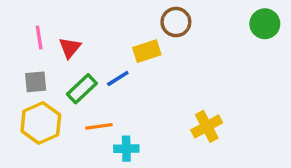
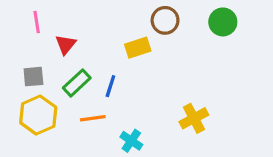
green circle: (265, 24) -> (223, 22), moved
pink line: (39, 37) -> (37, 22), moved
blue line: (118, 78) -> (110, 86), moved, turned -40
cyan cross: (126, 149) -> (131, 141), moved, turned 35

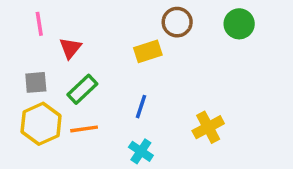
blue line: (110, 86) -> (141, 107), moved
orange line: (93, 118) -> (84, 129), moved

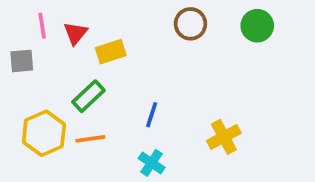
red triangle: (70, 48) -> (76, 33), moved
yellow rectangle: (148, 51) -> (111, 52), moved
gray square: (36, 82) -> (22, 61), moved

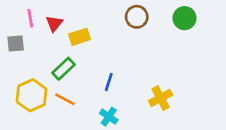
orange line: (90, 139) -> (65, 99), turned 36

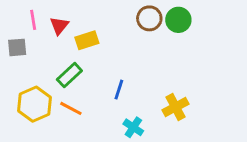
green circle: (185, 18) -> (178, 20), moved
cyan cross: (109, 117) -> (133, 127), moved

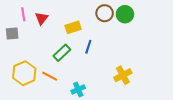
yellow rectangle: (87, 40) -> (73, 27), moved
green rectangle: (69, 75) -> (62, 53), moved
blue line: (119, 90) -> (88, 47), moved
cyan cross: (133, 127) -> (78, 89), moved, turned 32

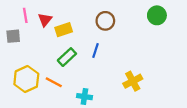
brown circle: (105, 13) -> (105, 21), moved
green circle: (125, 14) -> (157, 15), moved
yellow rectangle: (73, 27) -> (64, 30), moved
cyan cross: (78, 89) -> (84, 97), turned 32

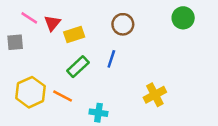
pink line: (25, 15) -> (29, 18), turned -48

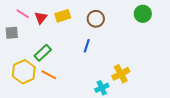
yellow rectangle: (74, 35) -> (63, 16), moved
green rectangle: (78, 67) -> (43, 53), moved
cyan cross: (98, 113) -> (102, 88), moved, turned -32

